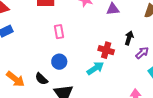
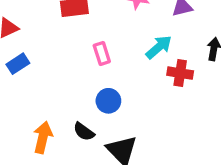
cyan arrow: (95, 68) -> (159, 47), moved
orange arrow: (15, 79) -> (43, 137), turned -108

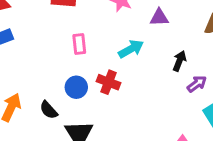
red cross: (180, 73) -> (108, 82), moved

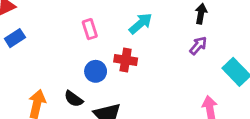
black arrow: (179, 61) -> (201, 14), moved
purple arrow: (197, 84) -> (198, 46), moved

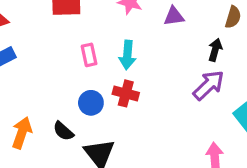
cyan arrow: (141, 23) -> (127, 55), moved, turned 130
purple arrow: (198, 46) -> (209, 85), size x1.5

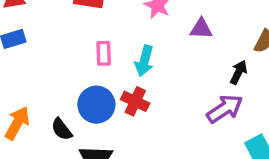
blue circle: (91, 103) -> (96, 105), size x1.4

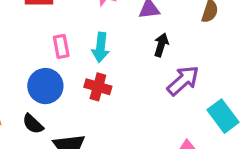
black arrow: (239, 72) -> (161, 45), moved
blue circle: (96, 105) -> (45, 86), moved

